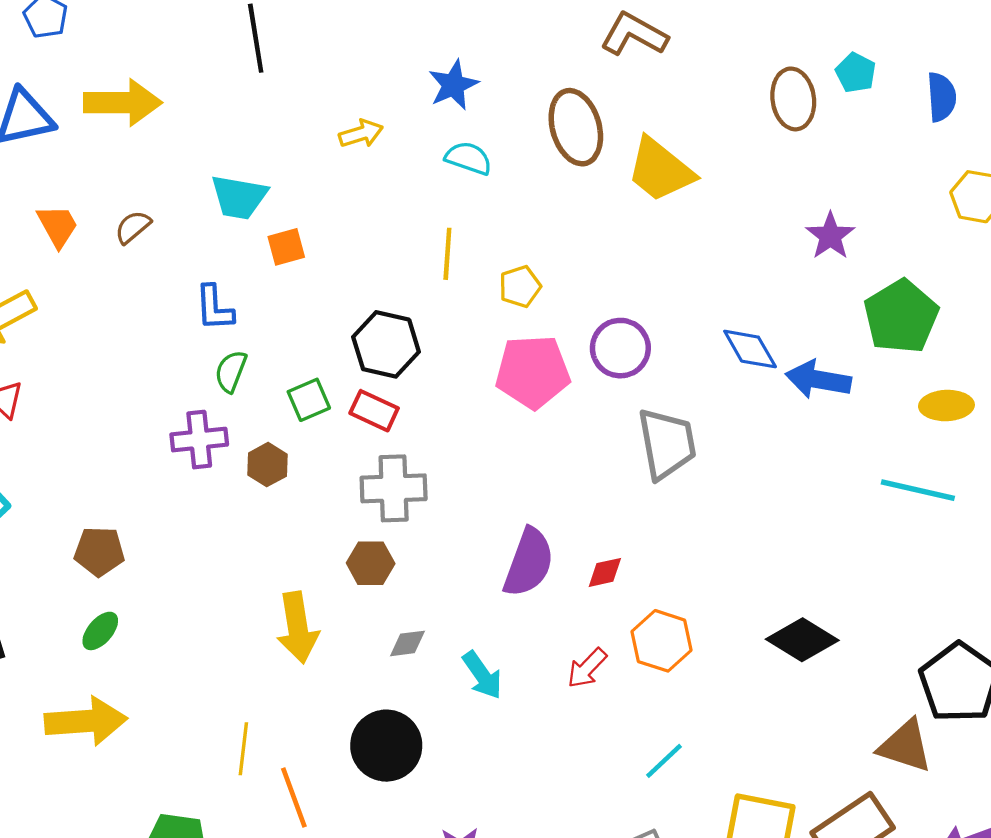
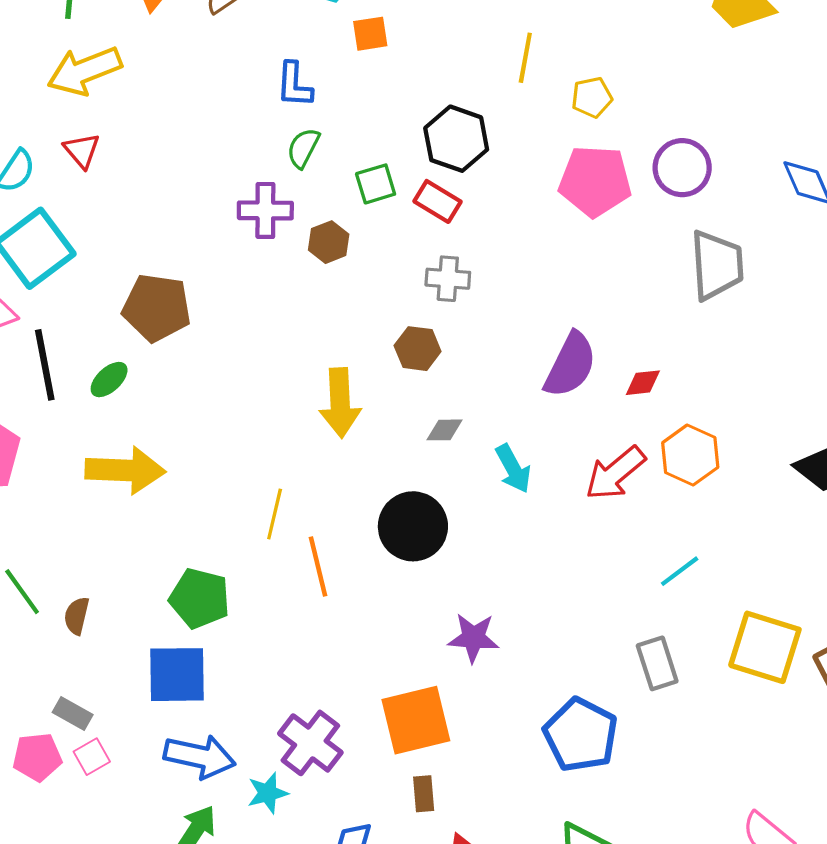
gray cross: (394, 488) -> (448, 279), size x0.7
brown pentagon: (99, 551) -> (157, 308), size x1.4
green ellipse: (100, 631) -> (109, 380), moved
red arrow: (587, 668) -> (615, 473), size x1.5

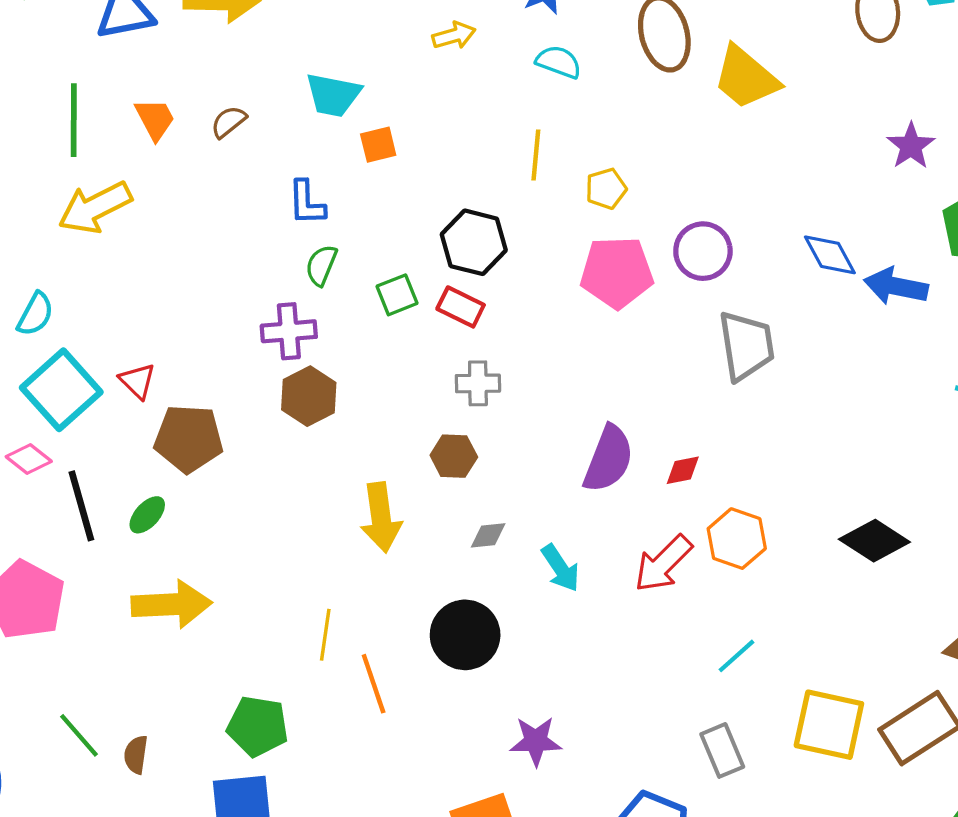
red triangle: (82, 151) -> (137, 381), moved
brown hexagon: (329, 242) -> (309, 396), moved, size x1.4

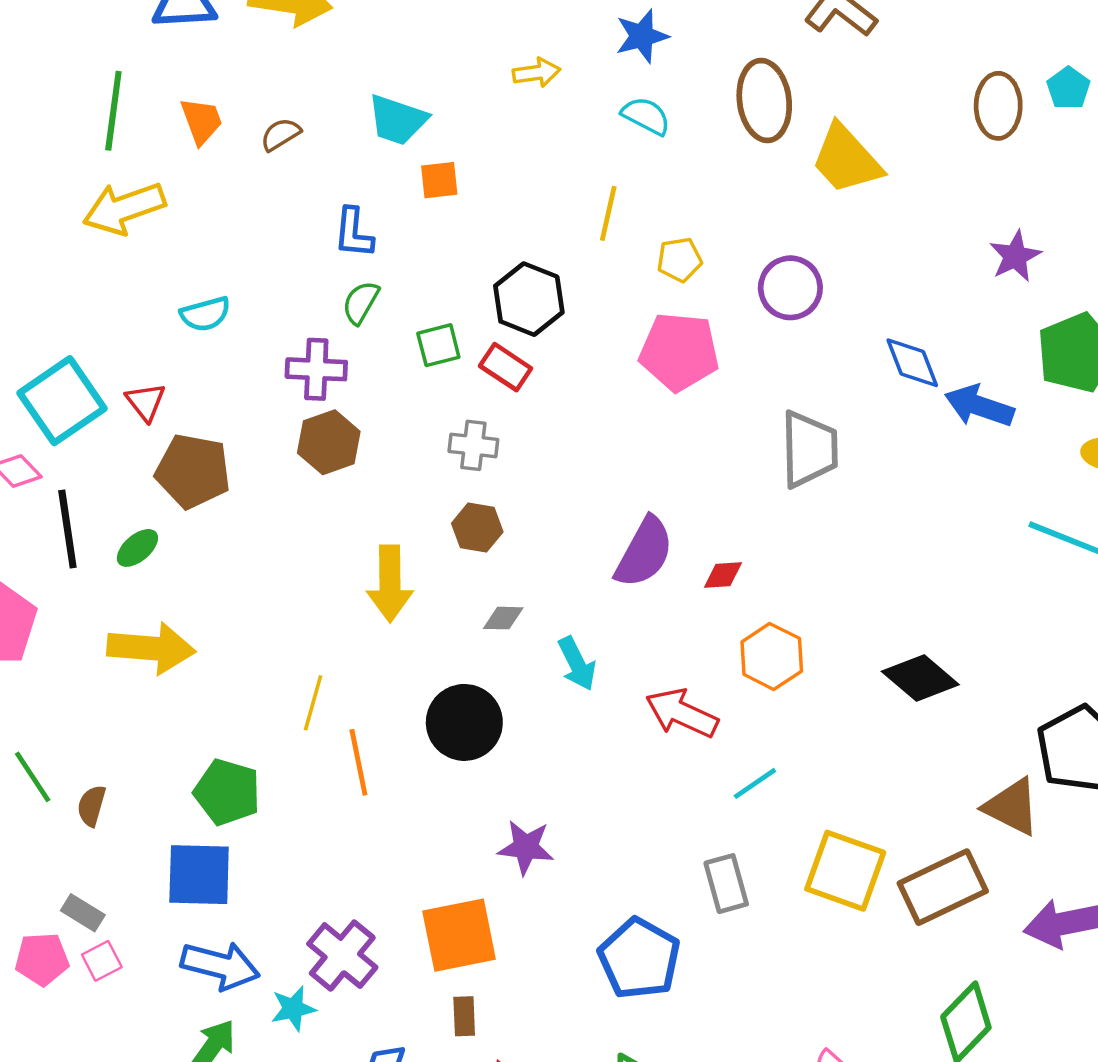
purple circle: (703, 251) -> (790, 288), moved
cyan semicircle: (35, 314) -> (205, 314), moved, turned 39
gray cross: (478, 383) -> (473, 445), moved
red arrow: (663, 563) -> (682, 713), moved, turned 62

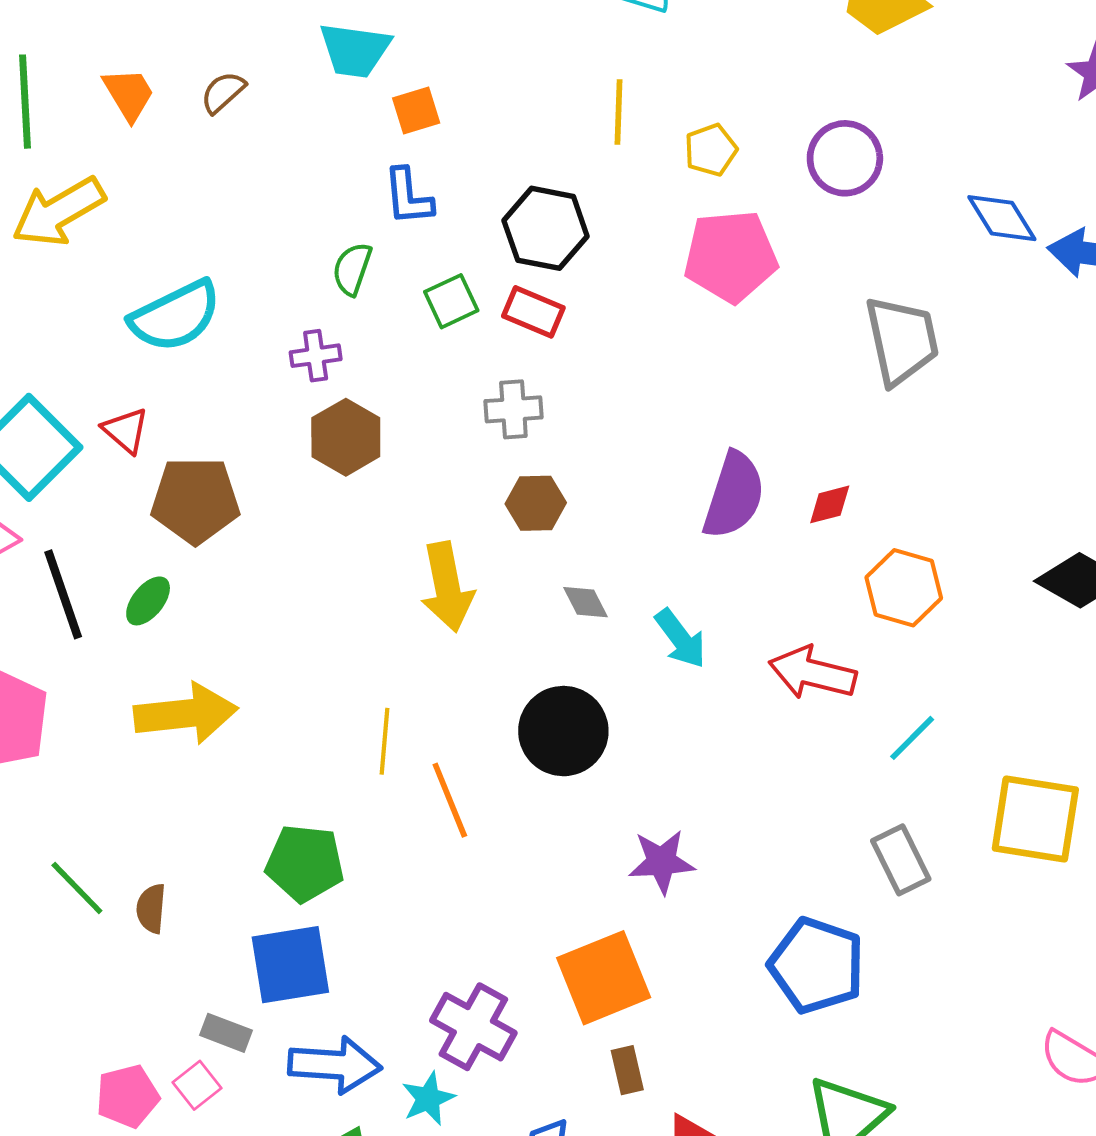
blue L-shape: (354, 233) -> (408, 197), moved
cyan semicircle: (205, 314) -> (175, 316), size x1.6
purple cross: (316, 369) -> (316, 356), size x0.7
gray diamond: (503, 618) -> (585, 602), turned 72
gray rectangle: (83, 913) -> (226, 1033), moved

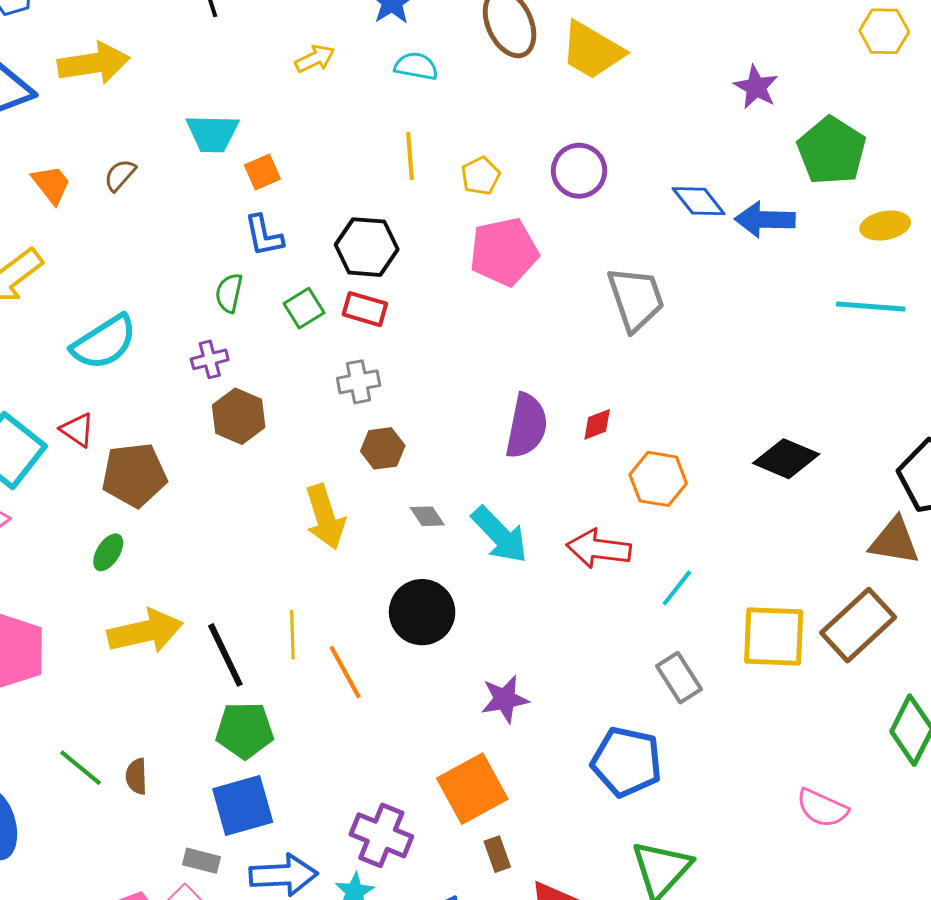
black line: (63, 594) -> (225, 655), moved
cyan arrow: (681, 639) -> (500, 535), size x1.4

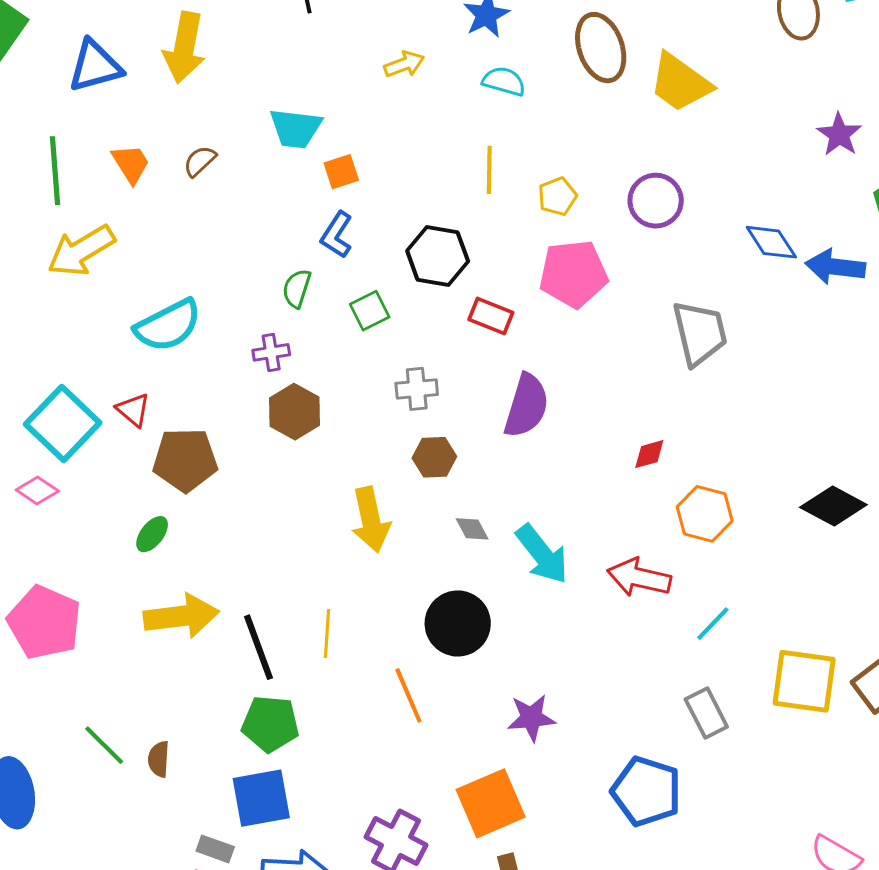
yellow arrow: (94, 63) -> (184, 48), turned 104
blue L-shape: (264, 236) -> (337, 235), turned 39
red rectangle: (365, 309) -> (491, 316), moved
purple semicircle: (526, 426) -> (526, 406), moved
orange line: (345, 672) -> (408, 695), moved

